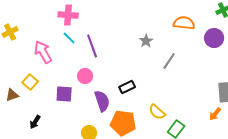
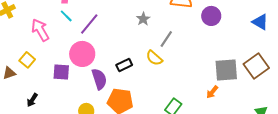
purple line: (92, 46) -> (89, 24), turned 60
pink circle: (85, 76) -> (82, 54), size x1.6
yellow semicircle: (157, 112) -> (154, 58), moved

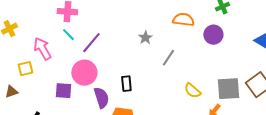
yellow semicircle: (154, 58) -> (192, 91), moved
yellow square: (27, 60) -> (25, 69), moved, turned 35
black rectangle: (124, 65) -> (126, 84), turned -70

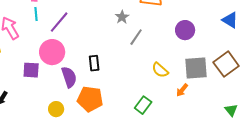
cyan line: (68, 35) -> (36, 14), turned 40
purple circle: (213, 35) -> (185, 30), moved
gray star: (145, 38) -> (122, 17), moved

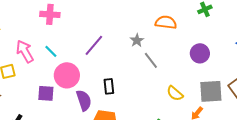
cyan line: (36, 14) -> (51, 51), moved, turned -40
purple line: (59, 22) -> (94, 45), moved
gray line: (136, 37) -> (151, 60), turned -72

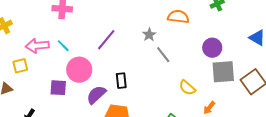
pink arrow: (25, 51) -> (37, 46), turned -65
gray square: (211, 91) -> (223, 72), moved
purple semicircle: (84, 100) -> (96, 95), turned -115

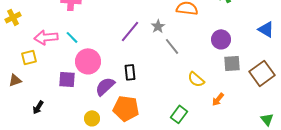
purple line: (106, 40) -> (130, 31), moved
gray square: (223, 72) -> (232, 63), size x0.7

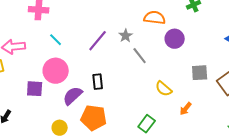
cyan line: (72, 37) -> (56, 40), moved
purple circle: (221, 39) -> (175, 39), moved

